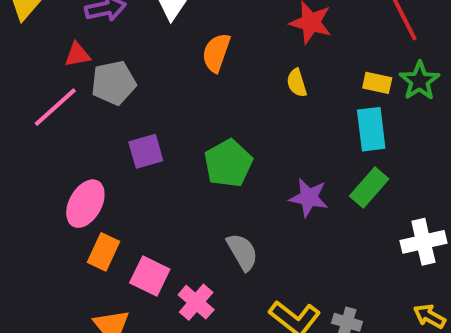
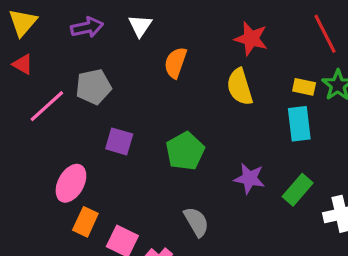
red triangle: (77, 55) -> (23, 64), moved, turned 40
yellow semicircle: (297, 83) -> (240, 87), size x1.6
purple square: (146, 151) -> (119, 141), turned 32
green rectangle: (369, 188) -> (298, 190), moved

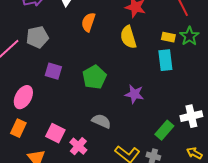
green rectangle: (298, 190) -> (164, 130), moved
orange rectangle: (85, 222) -> (18, 128), moved
gray semicircle: (196, 222) -> (101, 121), turned -36

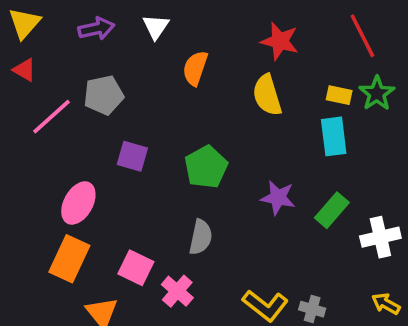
gray semicircle: (101, 121) -> (201, 237), moved, turned 78
orange rectangle: (18, 128) -> (69, 259), size x1.4
green rectangle: (164, 130) -> (332, 210), moved

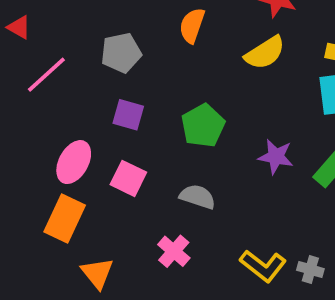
gray pentagon: (104, 95) -> (121, 53), moved
yellow semicircle: (267, 95) -> (265, 53), turned -105
gray semicircle: (201, 237) -> (198, 197), turned -84
pink square: (136, 268) -> (128, 178), moved

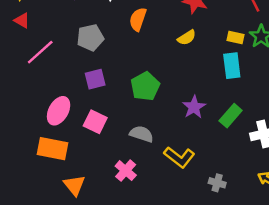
yellow semicircle: (265, 53) -> (187, 38), size x0.7
purple square: (128, 115) -> (95, 79), turned -30
purple star: (276, 157) -> (194, 107), turned 30
orange rectangle: (65, 219) -> (52, 149), turned 76
yellow L-shape: (263, 266) -> (179, 157), moved

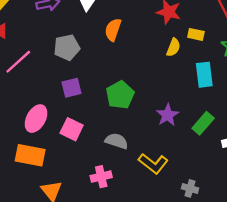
yellow semicircle: (187, 38) -> (173, 47), moved, turned -36
yellow rectangle: (235, 38) -> (196, 34), moved
pink cross: (126, 171) -> (101, 177), turned 36

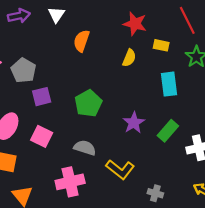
gray pentagon: (67, 47) -> (23, 70), moved, turned -30
yellow semicircle: (173, 47) -> (129, 58), moved
pink cross: (101, 177) -> (70, 182), size x1.4

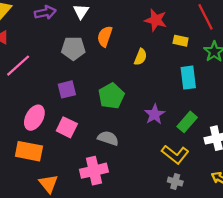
yellow semicircle: (129, 58) -> (141, 57), moved
gray pentagon: (23, 70) -> (73, 48), moved, turned -30
yellow L-shape: (120, 169) -> (175, 154), moved

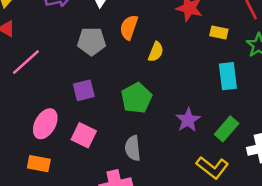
yellow semicircle: (141, 57) -> (156, 52), moved
gray semicircle: (108, 138) -> (133, 148), turned -114
orange rectangle: (29, 151) -> (39, 164), size x0.7

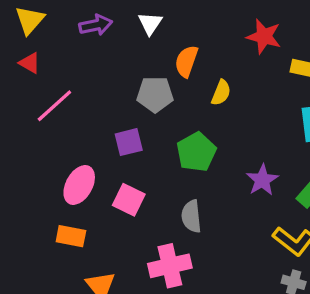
gray pentagon: (92, 41) -> (155, 94), moved

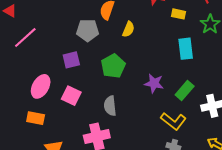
purple star: (262, 180) -> (154, 83), turned -30

